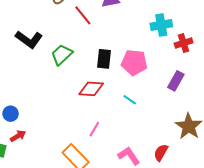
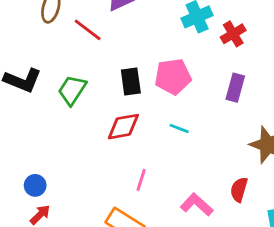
blue circle: (11, 114) -> (35, 185), moved

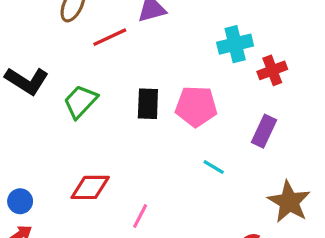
red line: (88, 30) -> (110, 37), turned -72
red diamond: (123, 127) -> (90, 187), moved
cyan line: (179, 128) -> (214, 167), moved

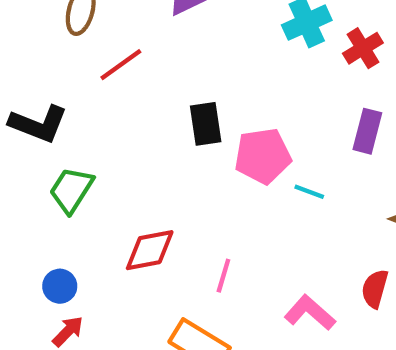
red line: (110, 37) -> (121, 65), moved
green trapezoid: (80, 102) -> (71, 190), moved
pink pentagon: (196, 106) -> (263, 156), moved

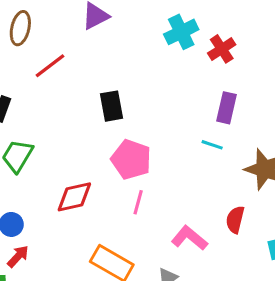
pink pentagon: (263, 156) -> (131, 159), moved, turned 30
cyan line: (309, 192) -> (212, 145), moved
pink line: (223, 276) -> (138, 202), moved

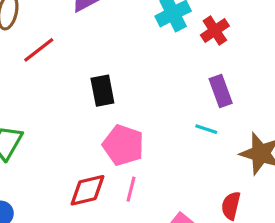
purple rectangle: (227, 108) -> (221, 91), turned -32
red diamond: (74, 197) -> (87, 190), moved

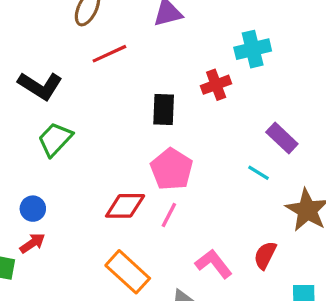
red cross: (215, 31) -> (216, 85), moved
purple rectangle: (221, 91) -> (282, 138), turned -40

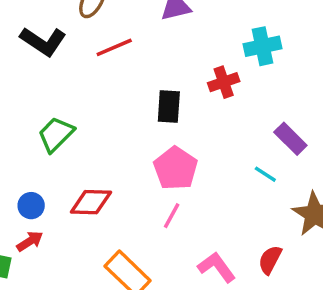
black L-shape: (40, 86) -> (43, 41), moved
red diamond: (125, 206) -> (91, 202), moved

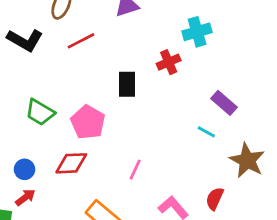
green trapezoid: (56, 134) -> (40, 112), turned -100
pink pentagon: (176, 168) -> (88, 122), moved

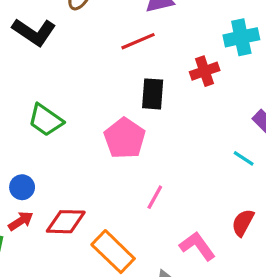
red line: (81, 41) -> (138, 41), moved
pink pentagon: (88, 122) -> (125, 138), moved
red diamond: (71, 163) -> (66, 222), moved
red semicircle: (215, 199) -> (243, 223), moved

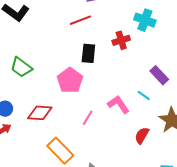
cyan cross: (241, 37) -> (145, 20), turned 30
red diamond: (66, 222) -> (40, 113), moved
pink L-shape: (197, 246) -> (118, 104), moved

